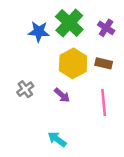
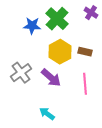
purple cross: (106, 28) -> (91, 13), moved
gray cross: (25, 89) -> (21, 73), size x1.5
purple arrow: (62, 95) -> (51, 78), size x1.5

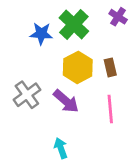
brown rectangle: (85, 52) -> (110, 67), turned 64
cyan arrow: (47, 114) -> (61, 148), turned 35

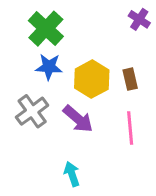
green cross: (74, 24) -> (46, 29), moved
blue star: (41, 34) -> (49, 67), moved

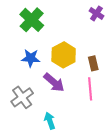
blue star: (49, 67) -> (31, 58), moved
brown rectangle: (130, 79) -> (93, 63), moved
gray cross: (32, 111) -> (22, 97), moved

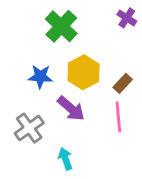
green cross: (32, 20) -> (61, 26), moved
brown rectangle: (93, 63) -> (123, 83), turned 56

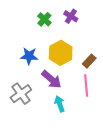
purple cross: (127, 18) -> (71, 16), moved
green cross: (61, 26) -> (44, 19), size x0.6
cyan arrow: (65, 159) -> (60, 104), moved

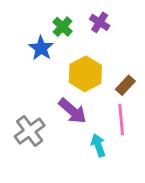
blue star: (29, 56) -> (41, 48), moved, turned 30
cyan arrow: (60, 104) -> (98, 145), moved

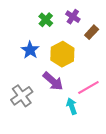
blue star: (41, 48) -> (30, 50), moved
brown rectangle: (125, 85) -> (92, 32), moved
pink line: (121, 120) -> (88, 87), turned 65

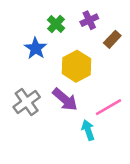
purple cross: (73, 17) -> (89, 20), turned 32
blue star: (30, 50) -> (36, 48), moved
gray cross: (22, 96) -> (27, 102), moved

